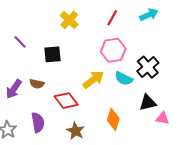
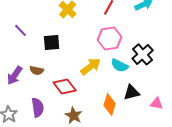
black triangle: (148, 103) -> (132, 92), moved

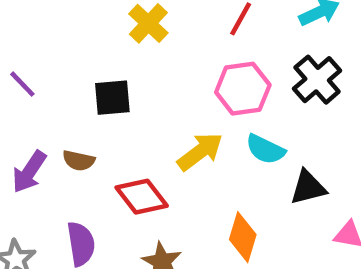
purple line: (21, 30) -> (22, 84), moved
black cross: (143, 54) -> (317, 80), moved
black triangle: (132, 92) -> (308, 188), moved

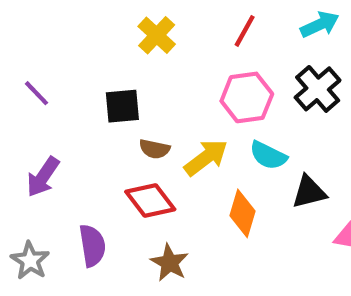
brown semicircle: (79, 161) -> (155, 149), moved
orange diamond: (243, 237) -> (242, 213), moved

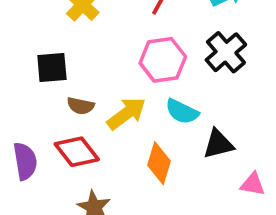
purple semicircle: (92, 246) -> (25, 161), moved

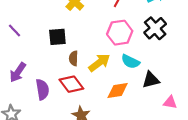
brown semicircle: (81, 106) -> (74, 58), turned 80
orange diamond: (159, 163) -> (118, 91), turned 65

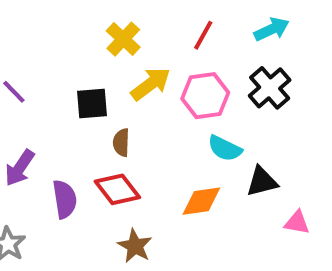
yellow arrow: (99, 63) -> (151, 84), moved

